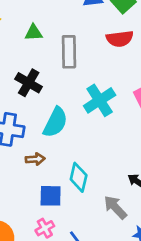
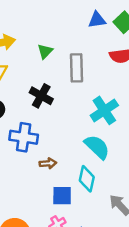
green triangle: (34, 33) -> (45, 51), turned -42
cyan semicircle: (55, 122) -> (97, 147), moved, turned -72

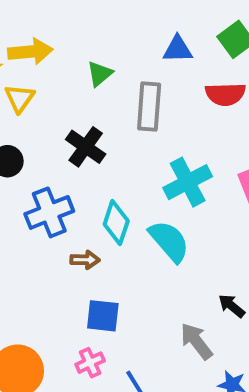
blue triangle: (97, 20) -> (178, 49), moved
blue cross: (24, 137) -> (49, 212), turned -36
cyan diamond: (87, 179) -> (116, 223), moved

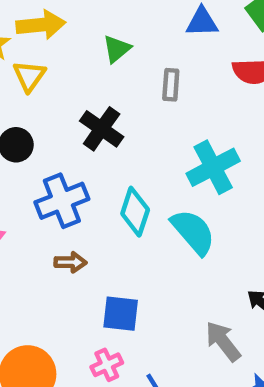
gray rectangle: (149, 107) -> (171, 85), size x0.6
brown arrow: (85, 260) -> (70, 262), moved

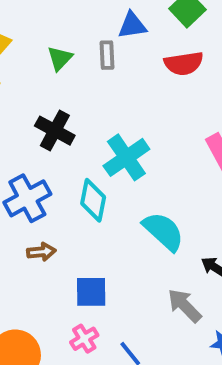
gray rectangle: (171, 85) -> (107, 55), moved
cyan cross: (213, 167) -> (126, 157), moved
cyan semicircle: (193, 232) -> (163, 231), moved

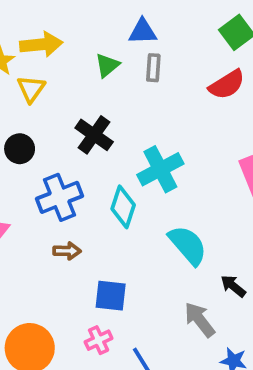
blue triangle: (132, 25) -> (143, 32), moved
red semicircle: (184, 63) -> (227, 85), turned -30

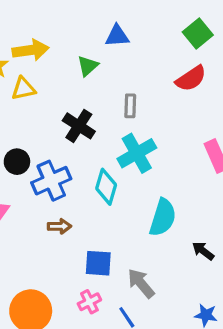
gray rectangle: (153, 68) -> (130, 106), moved
yellow triangle: (31, 89) -> (23, 89), turned 45
black circle: (20, 149) -> (17, 162), moved
cyan semicircle: (188, 245) -> (163, 217), turned 60
gray arrow: (200, 320) -> (141, 283), moved

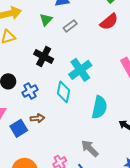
gray rectangle: (130, 106) -> (70, 26), moved, turned 56
blue cross: (51, 181) -> (30, 91), size x0.7
blue square: (98, 263) -> (19, 128), moved, turned -30

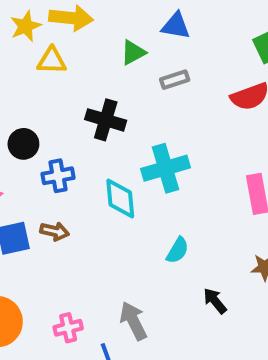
black cross: (44, 56) -> (106, 120), turned -30
cyan diamond: (64, 92) -> (120, 198), turned -35
cyan semicircle: (99, 107) -> (177, 250), size x0.6

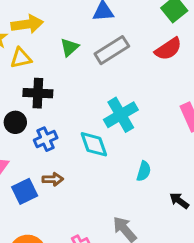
green triangle: (133, 53) -> (69, 47), moved
gray rectangle: (175, 80) -> (112, 50), size x1.6
black cross: (106, 120) -> (38, 93), moved

